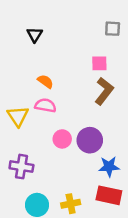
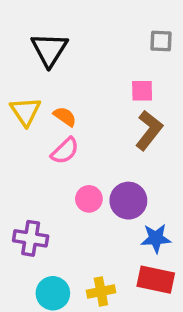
black triangle: (35, 35) -> (49, 50), size x1.6
pink semicircle: (45, 105) -> (65, 151), turned 126
yellow triangle: (18, 116) -> (25, 111), moved

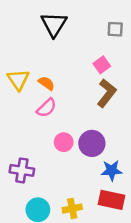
black triangle: (49, 50) -> (54, 24), moved
pink square: (142, 91) -> (102, 65), turned -35

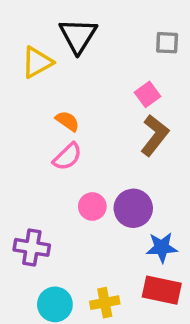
yellow triangle: (18, 80) -> (37, 62), moved, turned 35

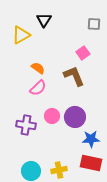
black triangle: (78, 36) -> (44, 20), size x0.7
brown L-shape: (155, 135) -> (74, 76), moved, turned -60
purple cross: (32, 247) -> (26, 125), moved

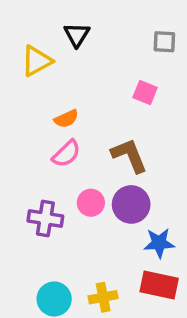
pink square: (83, 53) -> (145, 92), turned -32
orange semicircle: (38, 68) -> (66, 119), turned 120
brown L-shape: (74, 76) -> (129, 155), moved

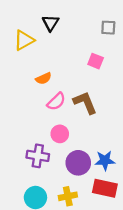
pink semicircle: (66, 154) -> (56, 102), moved
purple circle: (131, 204) -> (78, 163), moved
purple cross: (45, 218) -> (38, 156), moved

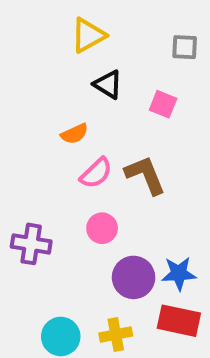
black triangle: (51, 23) -> (108, 84), moved, turned -30
yellow triangle: (24, 40) -> (88, 35), moved
purple cross: (38, 156) -> (31, 244), moved

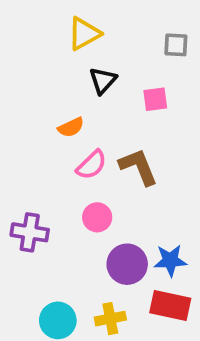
black triangle: (108, 84) -> (103, 81), turned 40
pink square: (163, 104) -> (155, 99), turned -30

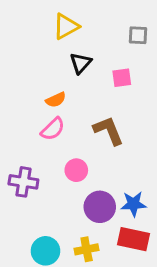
pink semicircle: (92, 165) -> (53, 129), moved

